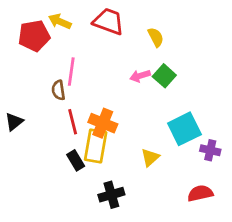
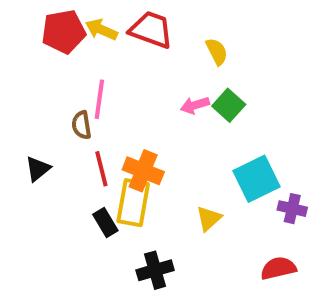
yellow arrow: (60, 21) -> (101, 30), moved
red pentagon: (34, 36) -> (64, 32), moved
black triangle: (14, 122) -> (38, 169), moved

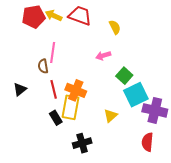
green square: (229, 105) -> (124, 76), moved
purple cross: (292, 209) -> (155, 110), size x1.6
red semicircle: (278, 268) -> (147, 142), turned -72

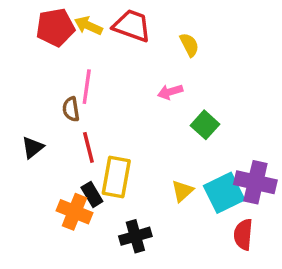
orange cross: (76, 90) -> (74, 212), moved
cyan square: (136, 95) -> (224, 193), moved

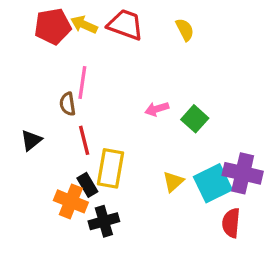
yellow semicircle: (189, 45) -> (185, 30), moved
pink arrow: (170, 92) -> (157, 109), moved
black cross: (135, 236) -> (104, 221), moved

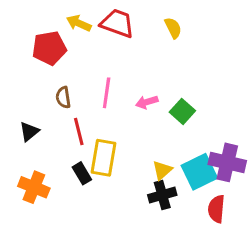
red pentagon: (53, 26) -> (49, 48), moved
pink line: (82, 82) -> (107, 93), moved
orange cross: (71, 201) -> (34, 187), moved
black cross: (104, 221) -> (162, 195), moved

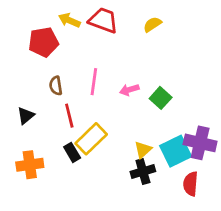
yellow semicircle: (173, 28) -> (152, 24), turned -96
yellow rectangle: (103, 158) -> (91, 139), turned 36
orange cross: (34, 187) -> (30, 165), turned -30

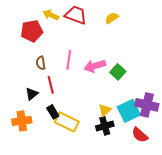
pink arrow: (129, 90) -> (95, 66), size x1.5
black triangle: (26, 116) -> (32, 94), moved
yellow rectangle: (91, 139) -> (67, 122), moved, turned 70
red semicircle: (191, 184) -> (140, 135), turned -54

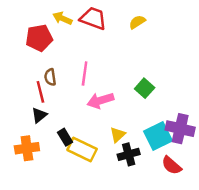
pink arrow: (95, 66) -> (100, 100), moved
red line: (51, 85) -> (40, 92), moved
yellow triangle: (105, 110) -> (118, 135), moved

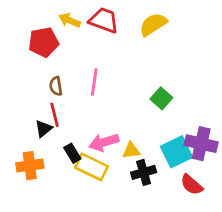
yellow semicircle: (137, 22) -> (153, 24), size x1.5
red line: (40, 92) -> (54, 115), moved
pink arrow: (100, 100) -> (104, 142), moved
yellow triangle: (118, 135) -> (131, 150), turned 35

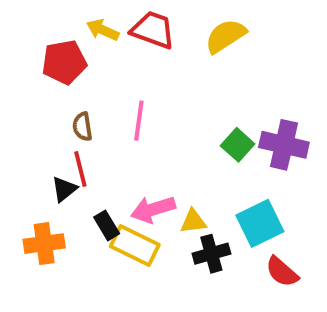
purple cross: (201, 144) -> (284, 145), moved

